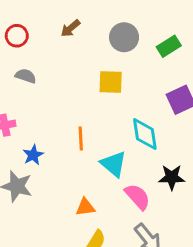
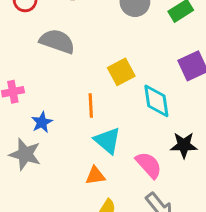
gray semicircle: (26, 76) -> (57, 41), moved, size x1.6
yellow square: (111, 82) -> (121, 72), moved, turned -30
cyan triangle: (114, 164) -> (108, 141), moved

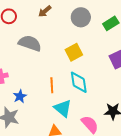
yellow square: (121, 72) -> (74, 52), moved
cyan diamond: (156, 101) -> (79, 82), moved

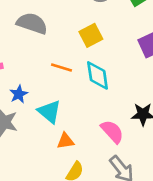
orange line: (52, 85) -> (61, 67), moved, turned -70
cyan triangle: (63, 108) -> (49, 112), moved

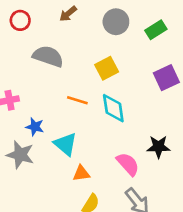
blue star: (19, 94) -> (35, 127), turned -30

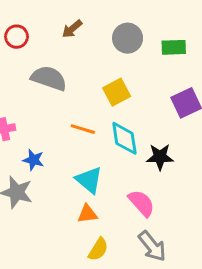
green rectangle: (156, 30) -> (174, 47), turned 30
cyan triangle: (65, 144) -> (89, 180), moved
black star: (158, 147) -> (160, 157), moved

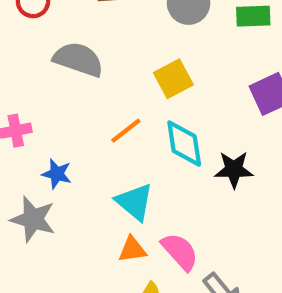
orange line: (83, 129) -> (126, 131), turned -55
pink semicircle: (141, 203) -> (180, 252), moved

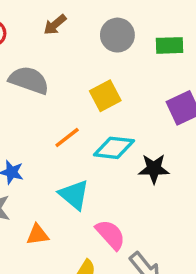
cyan diamond: (184, 144) -> (114, 148), turned -75
orange triangle: (132, 249) -> (38, 235), moved

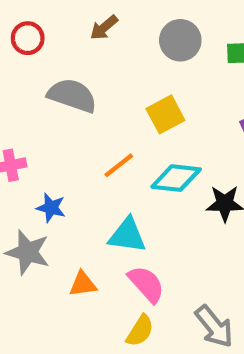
cyan triangle: (74, 195) -> (127, 235), turned -32
pink semicircle: (110, 235) -> (146, 284), moved

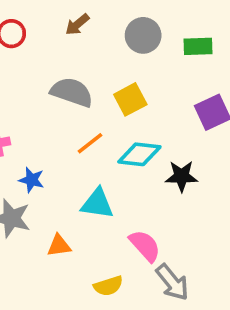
gray semicircle: (72, 95) -> (72, 92), moved
pink semicircle: (146, 284) -> (145, 246), moved
yellow semicircle: (140, 331) -> (108, 286), turned 40

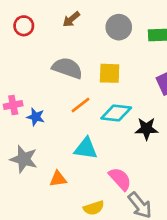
yellow square: (130, 99) -> (110, 73), turned 30
blue star: (32, 180) -> (36, 117), moved

